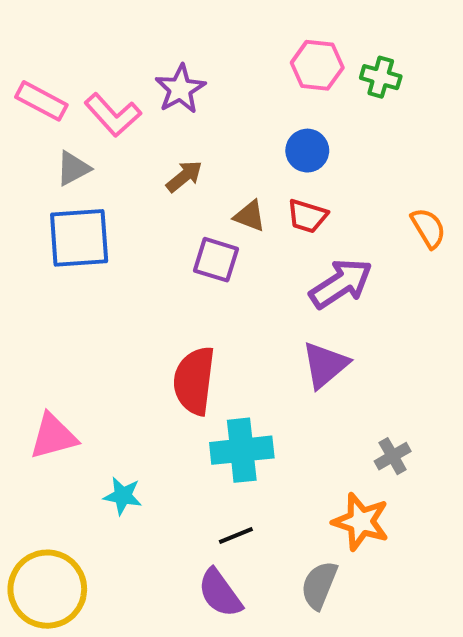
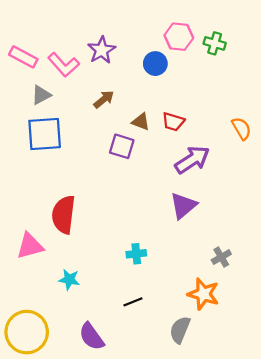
blue circle: (307, 151) -> (155, 64), moved
red semicircle: (194, 381) -> (64, 215), moved
cyan cross: (242, 450) -> (136, 254), size x0.6
purple semicircle: (220, 593) -> (92, 337), moved

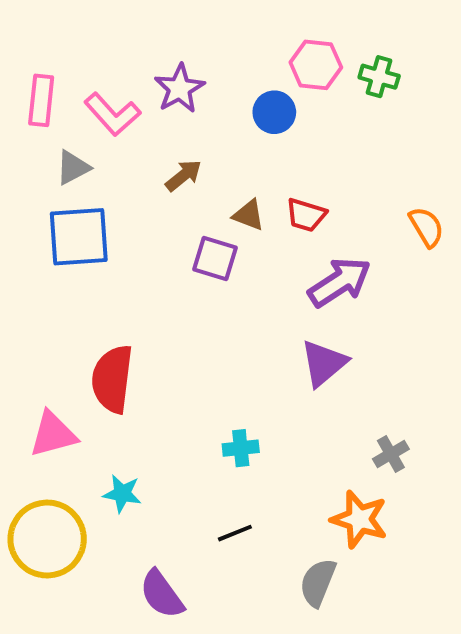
pink rectangle: (23, 57) -> (41, 100), turned 68
yellow circle: (27, 332) -> (47, 539), moved

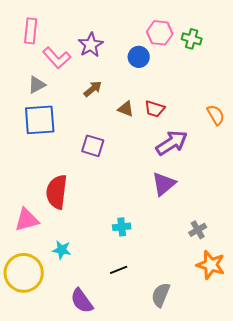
pink rectangle: (41, 100) -> (31, 31), moved
purple square: (215, 258) -> (93, 146), moved
orange star: (359, 519) -> (211, 265), moved

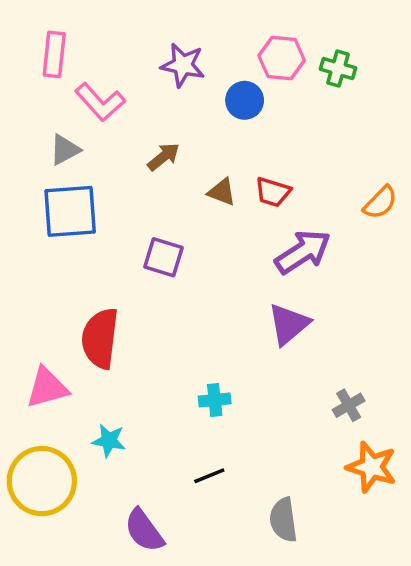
purple star: (91, 45) -> (183, 65), moved, turned -30
orange semicircle: (216, 115) -> (380, 203), turned 75
gray semicircle: (161, 295) -> (283, 520), turned -30

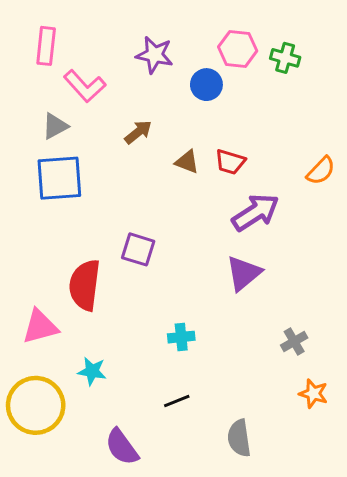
purple square: (164, 257) -> (138, 249), moved
orange star: (372, 467) -> (313, 393), size x0.7

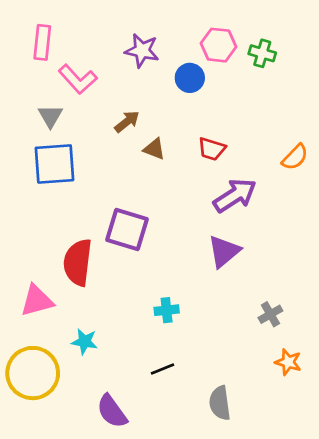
gray triangle: (55, 126) -> (50, 116), turned -32
brown triangle: (187, 162) -> (154, 149), moved
purple square: (138, 249) -> (127, 230), size x1.4

